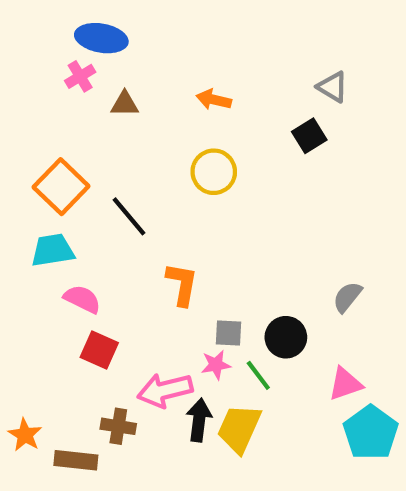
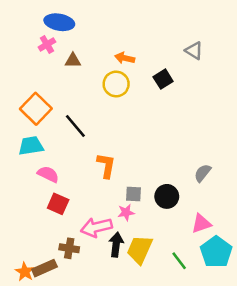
black square: (309, 136) -> (163, 79), moved
yellow circle: (214, 172) -> (116, 84), moved
green line: (258, 375) -> (179, 261), moved
orange star: (25, 435) -> (25, 272), moved
brown rectangle: (76, 460) -> (44, 268), turned -30

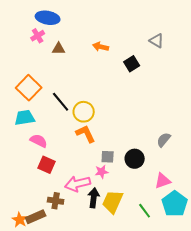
yellow circle: (116, 84) -> (84, 112), moved
orange L-shape: (106, 166) -> (86, 134), turned -35

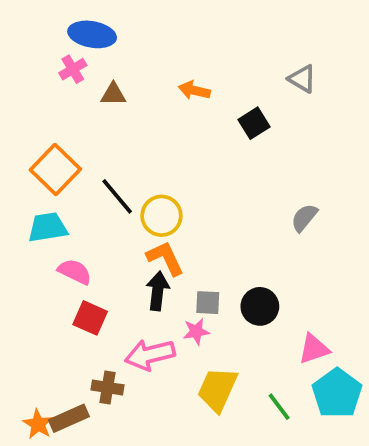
gray semicircle: (164, 140) -> (304, 218), moved
black arrow: (94, 198) -> (158, 291), moved

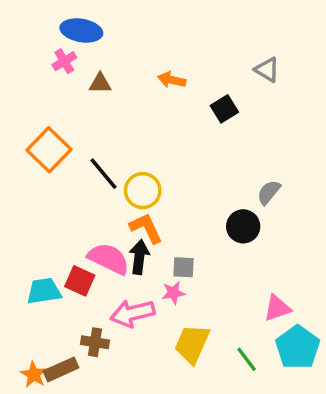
cyan trapezoid: (48, 227) -> (44, 291), moved
pink semicircle: (75, 272) -> (109, 259), moved, size x1.4
black circle: (260, 306) -> (243, 226), moved

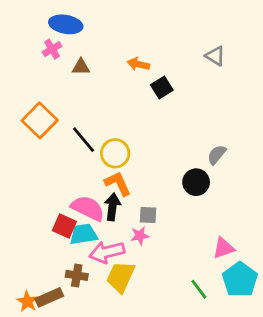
black square: (224, 109) -> (162, 87), moved
cyan trapezoid: (44, 291) -> (84, 234), moved
yellow trapezoid: (192, 344) -> (121, 277), moved

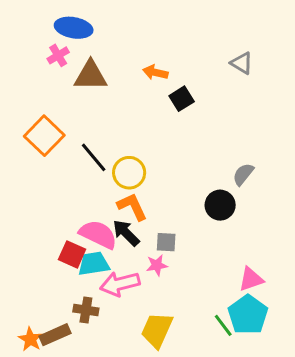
brown triangle: (81, 67) -> (91, 76), size x1.6
black arrow: (112, 207) -> (126, 233), turned -52
yellow trapezoid: (121, 277) -> (157, 330), moved
cyan pentagon: (240, 280) -> (248, 315), moved

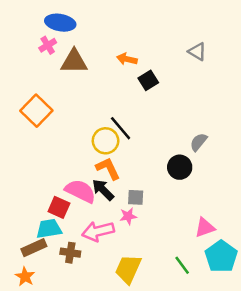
black line: (94, 157) -> (121, 128), moved
cyan trapezoid: (94, 264) -> (49, 229), moved
cyan pentagon: (248, 315) -> (221, 256), moved
brown rectangle: (55, 335) -> (34, 248), moved

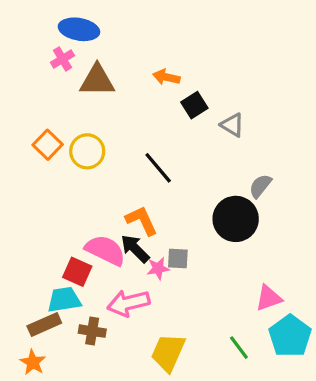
gray triangle: (197, 52) -> (232, 125), moved
orange square: (36, 111) -> (48, 145), size x0.7
yellow circle: (106, 141) -> (87, 151), moved
black circle: (180, 167) -> (236, 219), size x1.4
pink star: (128, 216) -> (158, 268), moved

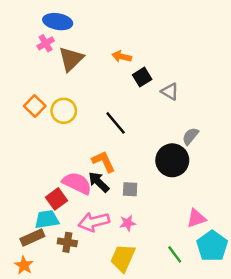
brown triangle: (97, 80) -> (71, 59), turned -44
pink star: (158, 268) -> (128, 223), moved
red square: (77, 272) -> (56, 199), turned 30

